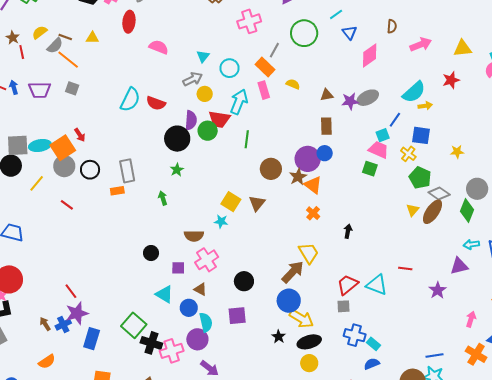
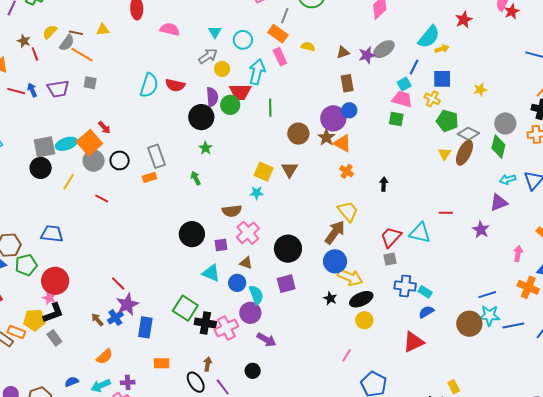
black circle: (151, 253) -> (192, 234), size x1.6
black circle: (244, 281) -> (288, 249), size x1.4

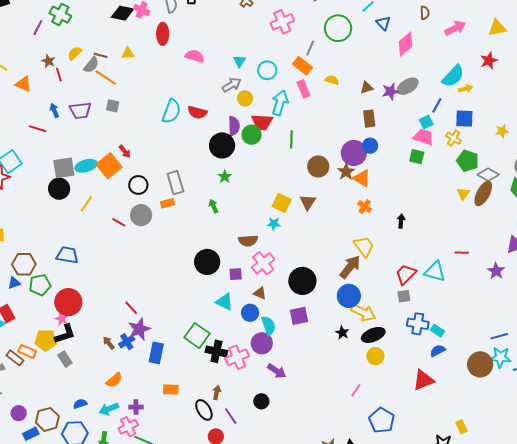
red line: (16, 91) -> (38, 129), moved
gray circle: (94, 161) -> (141, 215), moved

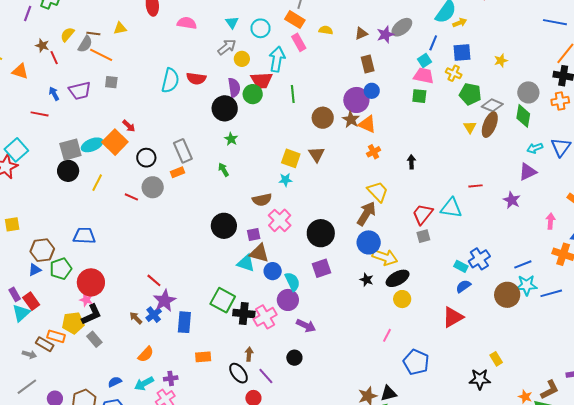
orange cross: (365, 206) -> (374, 152), turned 32
brown triangle: (260, 293) -> (259, 253), moved, size x1.5
blue cross: (418, 324) -> (479, 259), moved, turned -35

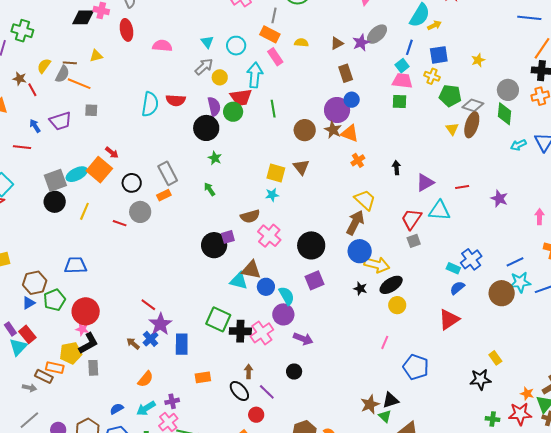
purple triangle: (528, 172) -> (425, 183), moved
purple square: (254, 234) -> (228, 237), moved
gray rectangle: (94, 339) -> (93, 368), turned 42

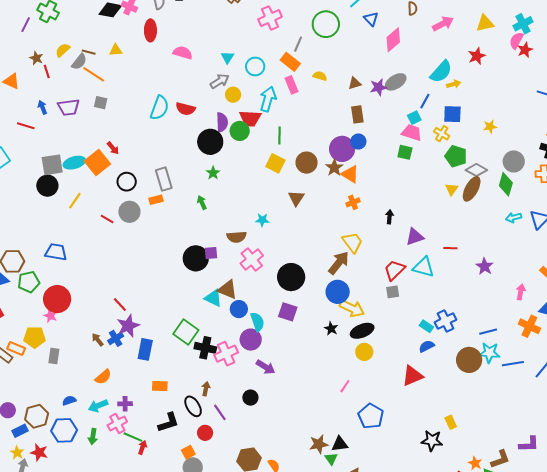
yellow square: (276, 173) -> (275, 163), moved
purple square: (315, 280) -> (288, 312), turned 30
black L-shape: (88, 343) -> (168, 422), moved

